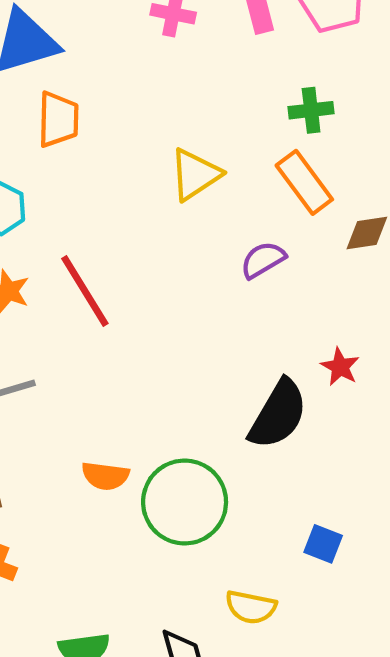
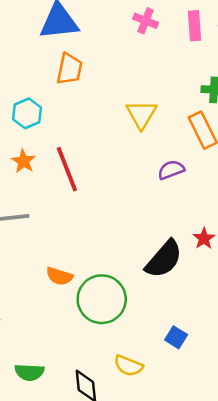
yellow triangle: (195, 175) -> (141, 114), turned -36

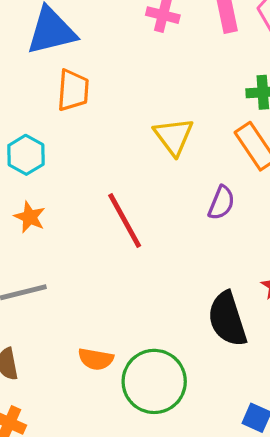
red line: (67, 169) -> (125, 221), moved
purple semicircle: (171, 170) -> (221, 203), turned 140
black semicircle: (164, 259) -> (227, 319), turned 129

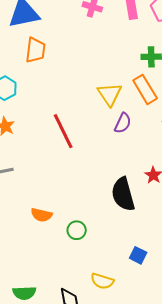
yellow triangle: (174, 136) -> (110, 94), moved
green circle: (154, 381) -> (77, 230), size x0.5

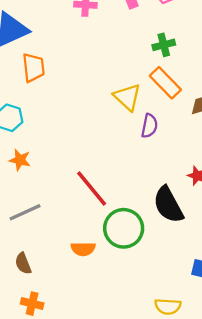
red line: (63, 131) -> (92, 189), moved
green circle: (77, 230) -> (124, 228), moved, size x1.8

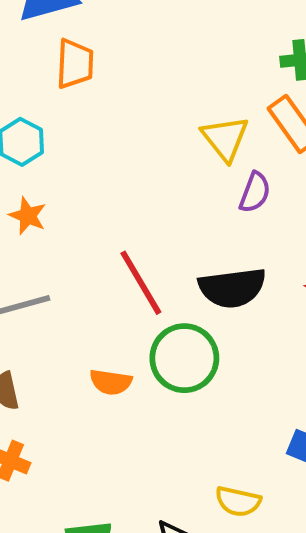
black semicircle: (168, 205) -> (232, 288), moved, turned -78

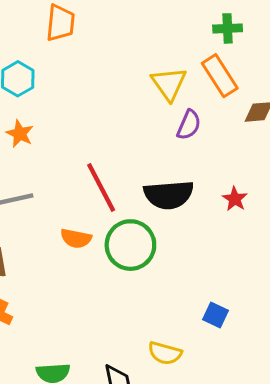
orange semicircle: (111, 382) -> (76, 238), moved

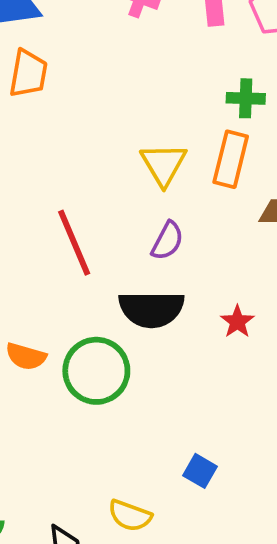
orange rectangle: (220, 76) -> (231, 159), turned 42
purple semicircle: (189, 125) -> (167, 241), moved
red line: (101, 188) -> (74, 243), moved

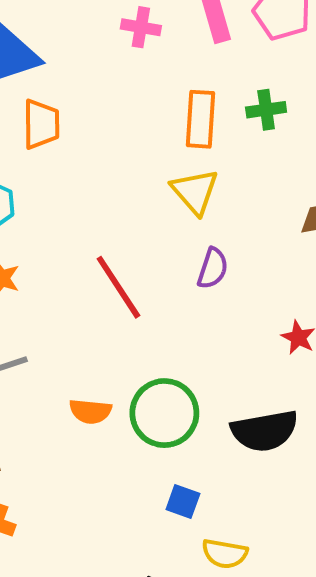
orange rectangle: (231, 159) -> (200, 119), moved
black semicircle: (151, 309) -> (265, 431), moved
blue square: (200, 471) -> (183, 501), moved

